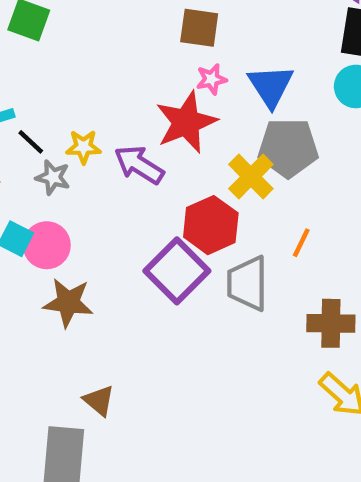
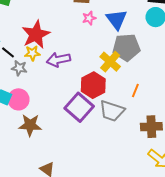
red star: (186, 122) -> (36, 34), moved
purple arrow: (139, 165) -> (58, 60), turned -40
gray trapezoid: (248, 283) -> (112, 111), turned -68

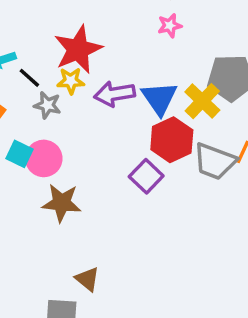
blue triangle: (117, 19) -> (159, 98), moved
purple square: (79, 107) -> (146, 176), size x0.7
gray trapezoid: (112, 111) -> (215, 161), moved

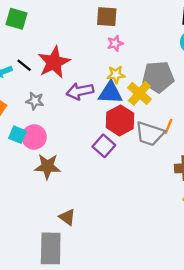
black line: (29, 78) -> (24, 65), moved
yellow star: (71, 81) -> (116, 75), moved
blue triangle: (159, 98) -> (110, 93), turned -50

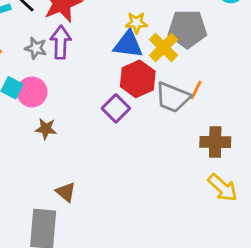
purple arrow: (80, 91) -> (61, 42), moved, turned 100
brown star: (47, 166) -> (46, 129), size x0.7

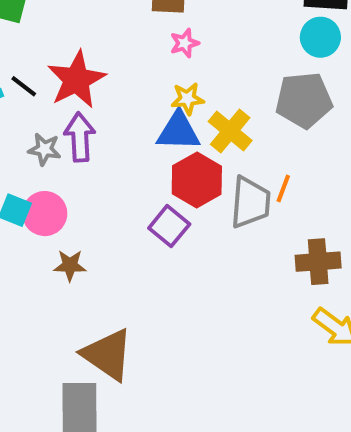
gray pentagon: (187, 29) -> (304, 100), moved
gray trapezoid: (173, 97) -> (250, 202), turned -102
brown triangle: (66, 192) -> (107, 355), size x1.8

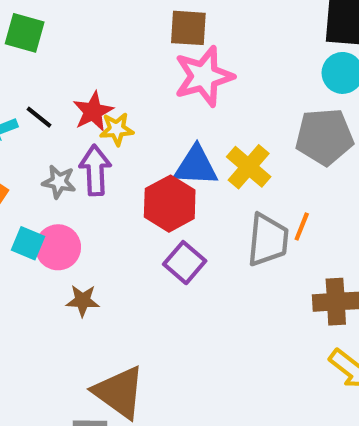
pink star: (185, 43) -> (204, 76), size x2.0
red star: (76, 80) -> (93, 111), size x0.7
yellow star: (187, 99) -> (117, 129), moved
red hexagon: (197, 180) -> (170, 204), moved

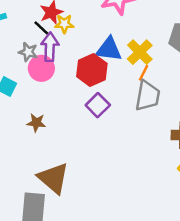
black line: (39, 117) -> (41, 28), moved
orange line: (302, 227) -> (144, 73), moved
pink circle: (58, 247) -> (41, 68), moved

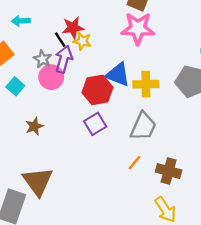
yellow cross: (140, 52) -> (146, 84), turned 30
orange line: (144, 73) -> (135, 163), moved
brown star: (36, 123) -> (34, 126), turned 30

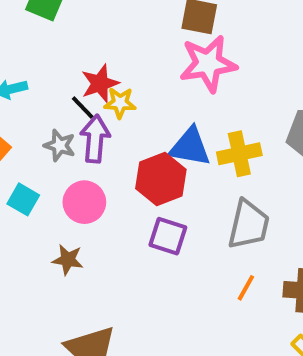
pink circle: (51, 77) -> (84, 202), moved
purple square: (95, 124) -> (168, 236), turned -30
brown star: (34, 126) -> (68, 260), turned -30

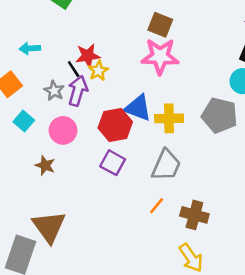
yellow star: (120, 103) -> (98, 71), turned 30

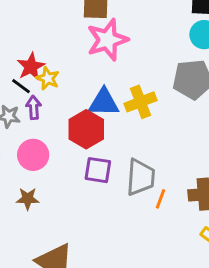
purple arrow: (78, 91) -> (34, 107), size x0.7
gray trapezoid: (166, 165) -> (141, 177), moved

